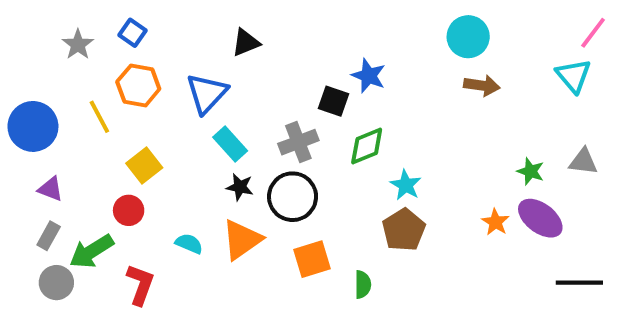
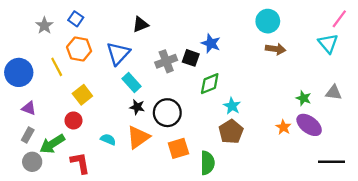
gray cross: (298, 142) -> (166, 61), moved
red L-shape: (140, 285) -> (80, 163), turned -30
green semicircle: (363, 285) -> (207, 163), size x1.5

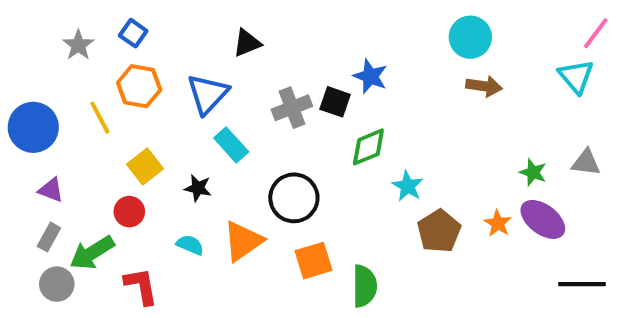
black star: (137, 107) -> (198, 188), moved
brown pentagon: (231, 132) -> (439, 231), moved

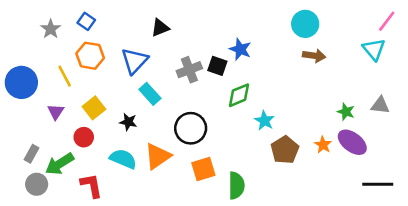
purple triangle: (51, 190) -> (56, 112), moved, turned 42
cyan semicircle: (190, 245) -> (123, 159), size x1.5

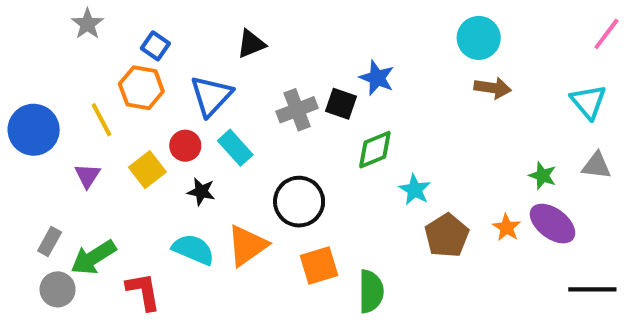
blue square: (86, 21) -> (155, 46), moved
gray star: (51, 29) -> (87, 24), moved
cyan triangle: (374, 49) -> (588, 102), moved
red circle: (84, 137) -> (185, 146), moved

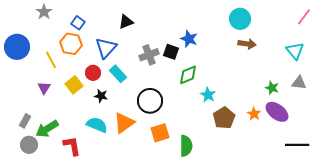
blue circle: (34, 130) -> (17, 47), moved

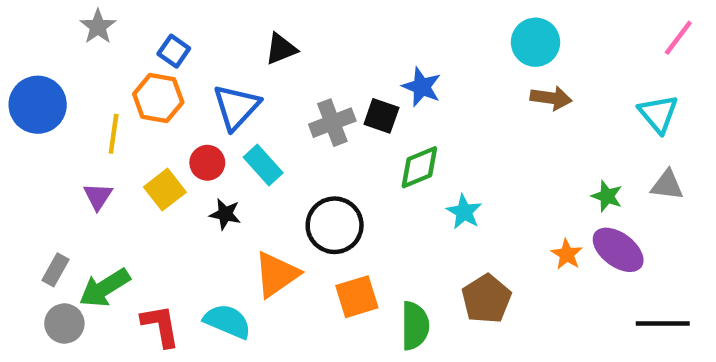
yellow line: (51, 60) -> (114, 134), turned 36
brown pentagon: (224, 118) -> (486, 299), moved
cyan semicircle: (97, 125) -> (227, 321), moved

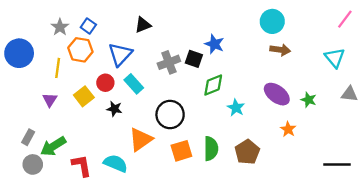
gray star: (98, 27) -> (60, 27), moved
gray triangle: (667, 185) -> (349, 94), moved
purple ellipse: (618, 250) -> (277, 94), moved
green semicircle: (415, 326) -> (211, 149), moved

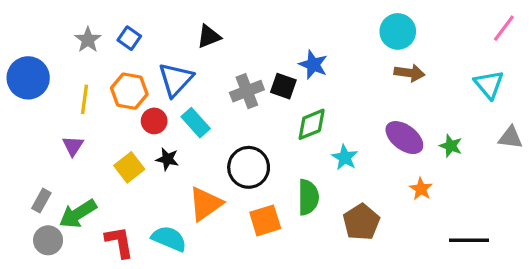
orange hexagon: (80, 50) -> (129, 91), moved
yellow square: (84, 96) -> (129, 167), moved
green semicircle: (211, 149) -> (308, 197), moved
black line: (337, 164) -> (469, 240), moved

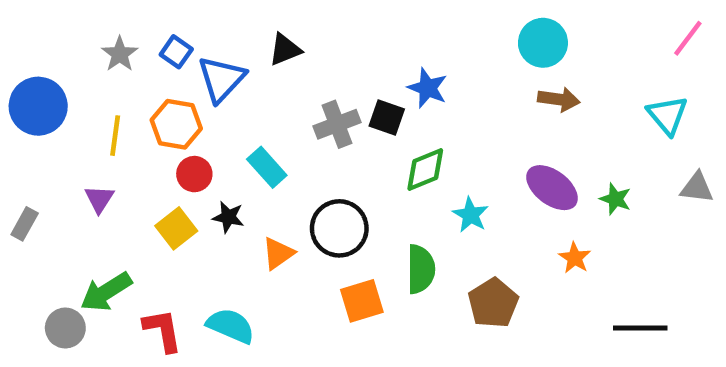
blue triangle: (176, 80) -> (222, 79), moved
red circle: (154, 121) -> (194, 174), moved
gray rectangle: (41, 201) -> (25, 224), moved
orange triangle: (206, 204) -> (278, 253), moved, size x0.7

